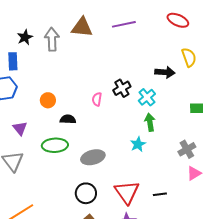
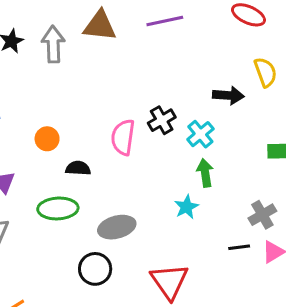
pink semicircle: (97, 99) -> (123, 137), size x1.6
black circle: (86, 193) -> (95, 269), moved
black line: (160, 194) -> (239, 247), moved

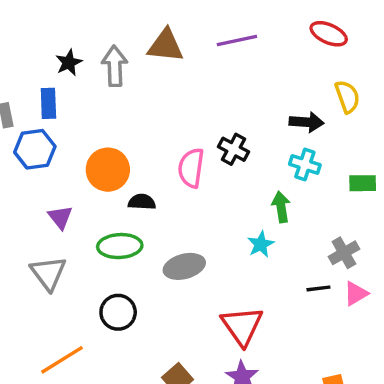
black cross: (162, 120) -> (234, 149), turned -32
cyan cross: (200, 134) -> (305, 165), moved, turned -32
orange circle: (47, 139) -> (108, 170), size x1.6
black circle: (95, 269) -> (118, 312), moved

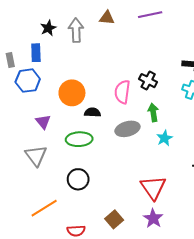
brown triangle: (166, 46) -> (107, 18), size x0.7
green arrow: (281, 207) -> (153, 112), moved
gray ellipse: (184, 266) -> (127, 129), moved

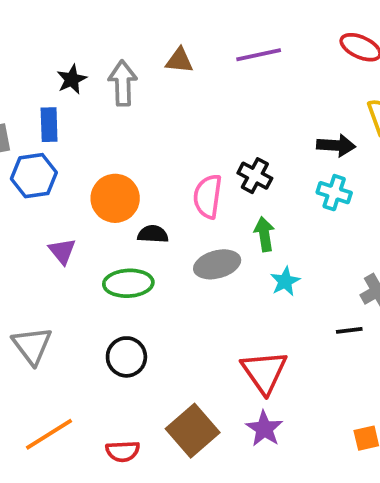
gray triangle: (36, 156) -> (32, 346), moved
orange line: (44, 208) -> (49, 434), moved
brown square: (114, 219) -> (193, 431), size x1.5

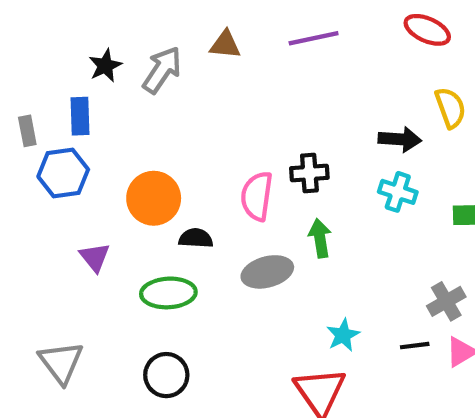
gray arrow: (123, 83) -> (162, 70), turned 36
black cross: (255, 176) -> (309, 173), turned -32
cyan star: (285, 281) -> (343, 335), moved

